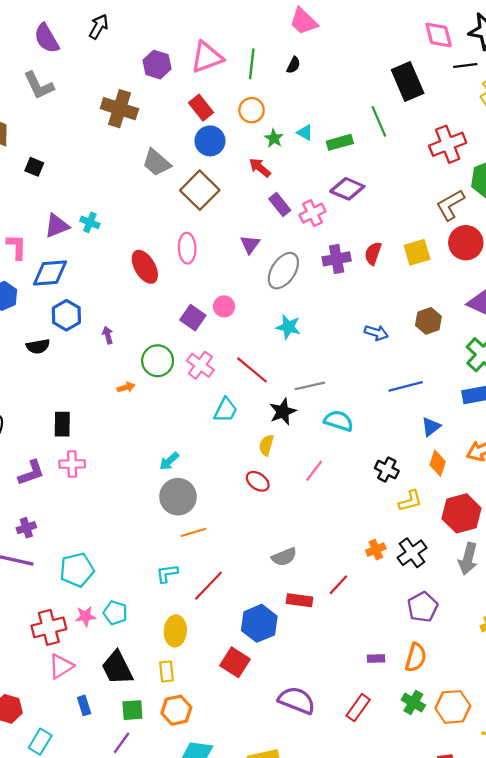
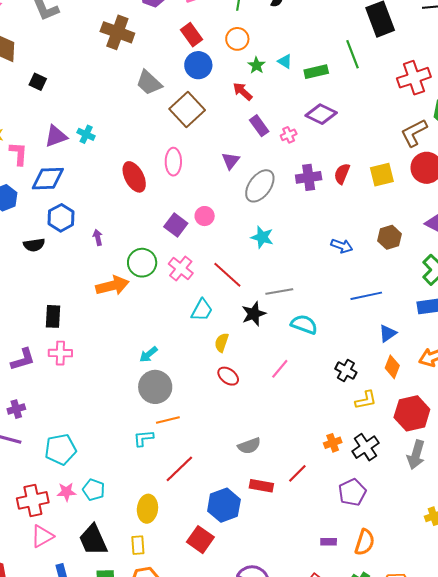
pink cross: (313, 213) -> (289, 135), size x0.7
orange arrow: (126, 387) -> (112, 286), size x2.0
yellow semicircle: (266, 445) -> (222, 343), moved
cyan L-shape: (167, 573) -> (144, 438), moved
purple pentagon: (423, 607) -> (352, 492), moved

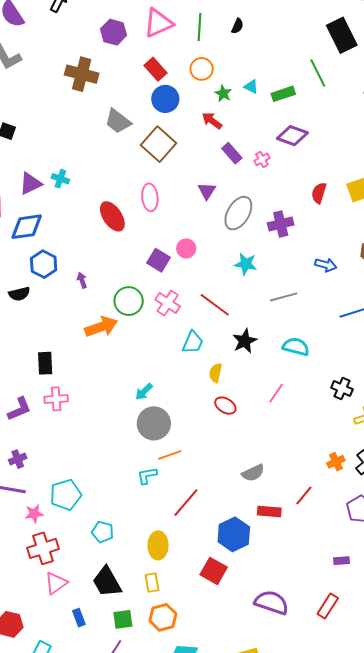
purple cross: (309, 177) -> (281, 224), moved
gray line: (279, 292) -> (284, 297), moved
pink star: (66, 492) -> (34, 514), moved

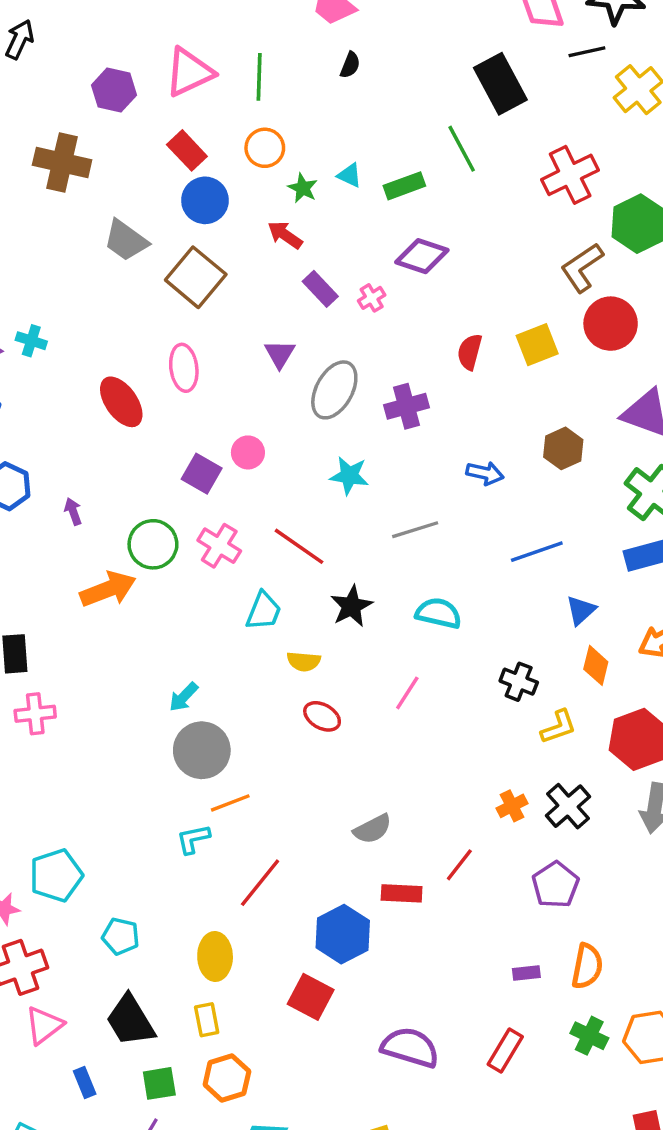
black semicircle: (237, 26) -> (350, 65), moved
yellow semicircle: (216, 373) -> (304, 661), turned -96

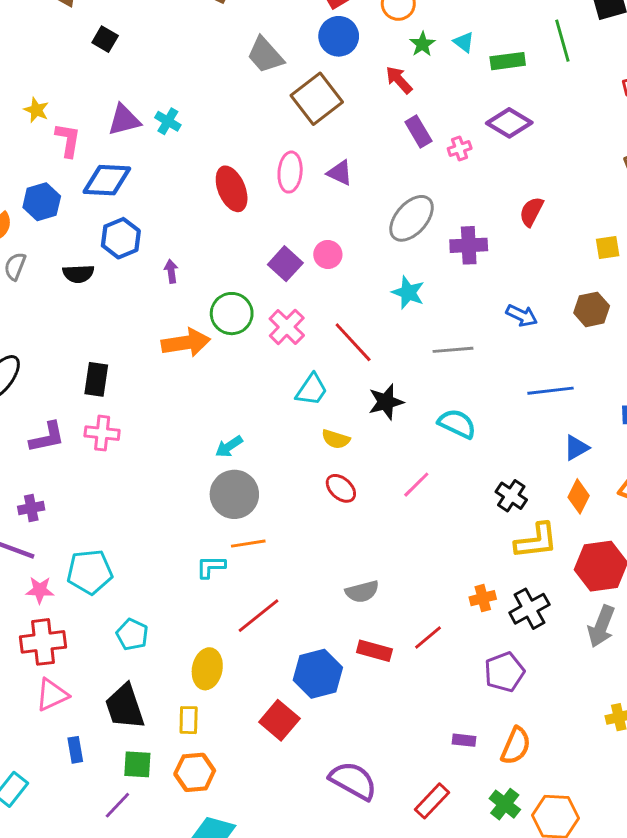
yellow square: (537, 345) -> (608, 248), moved, size x0.7
purple triangle: (280, 354) -> (340, 173), moved, turned -48
yellow L-shape: (558, 727) -> (536, 541), size x1.4

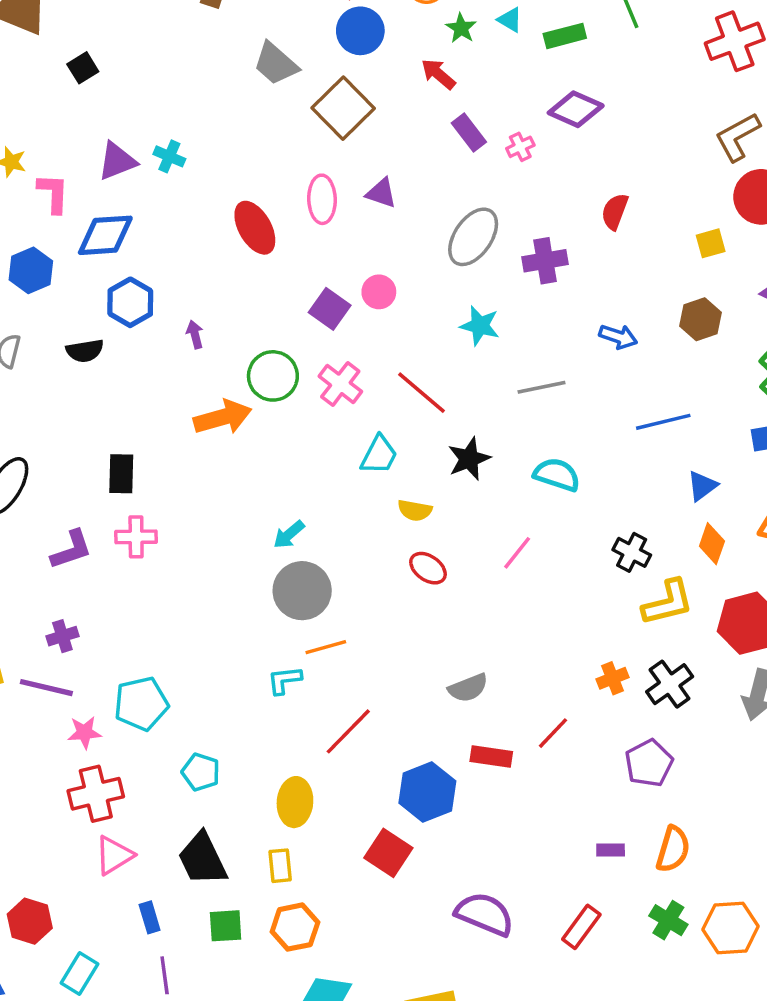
black square: (105, 39) -> (83, 68), turned 35
purple line: (117, 805) -> (165, 975), moved, turned -44

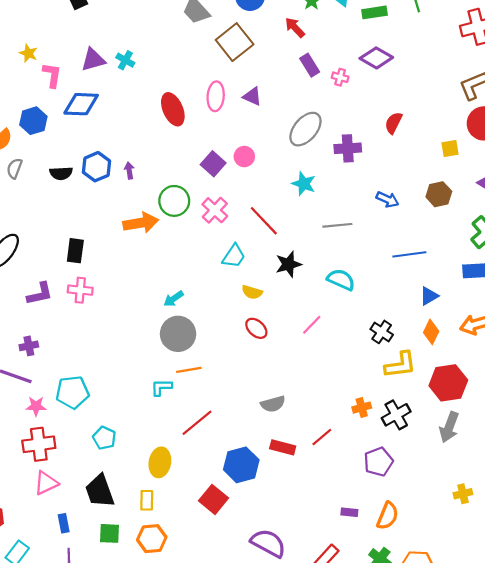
pink cross: (520, 147) -> (340, 77), turned 35
blue hexagon: (130, 302) -> (96, 167), moved

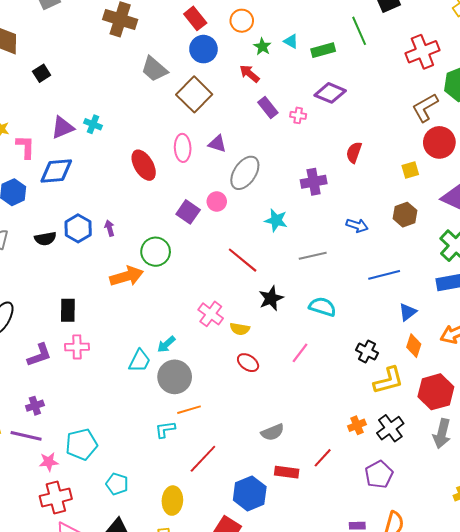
gray ellipse: (305, 129) -> (245, 173), moved
pink cross: (215, 210) -> (211, 314), moved
cyan trapezoid: (234, 256) -> (140, 361), moved

